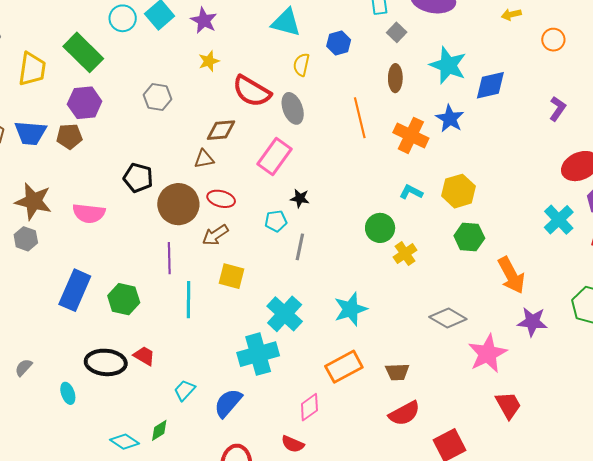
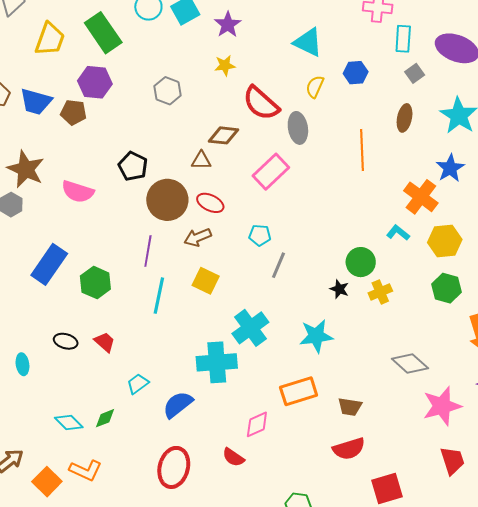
orange cross: (411, 135) -> (421, 197), moved
black star: (300, 198) -> (339, 289), moved
black ellipse: (106, 362) -> (66, 341), size x0.6

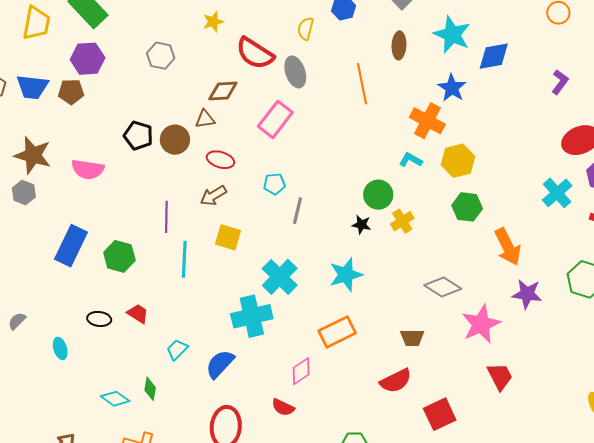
brown circle: (167, 200) -> (175, 140), moved, size x0.7
brown trapezoid: (350, 407) -> (412, 338), moved
green diamond: (105, 418) -> (150, 389), turned -50

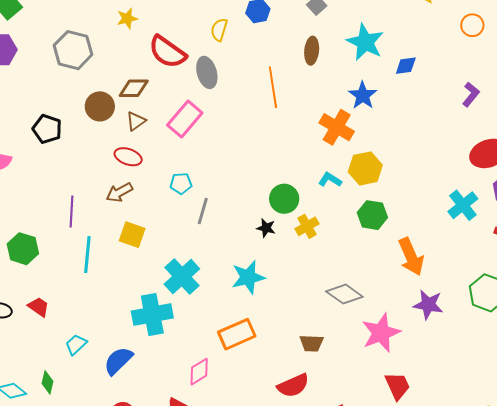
gray hexagon: (161, 56) -> (73, 50), size x1.4
blue diamond: (494, 56) -> (406, 66), size x0.7
brown triangle: (205, 119) -> (136, 121), moved, turned -30
brown circle: (175, 140) -> (100, 106), moved
cyan L-shape: (411, 160) -> (330, 180), moved

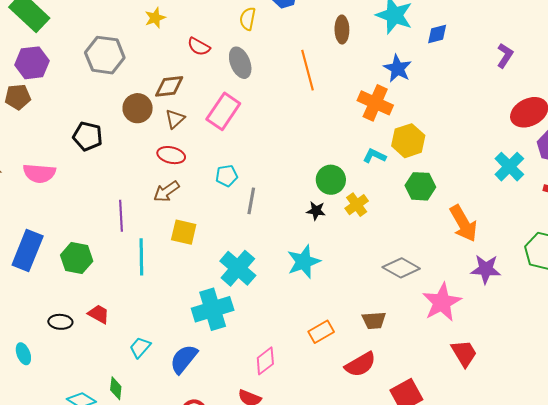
red semicircle: (167, 52) -> (199, 47), size x0.6
orange rectangle: (237, 334) -> (321, 332), moved, size x0.7

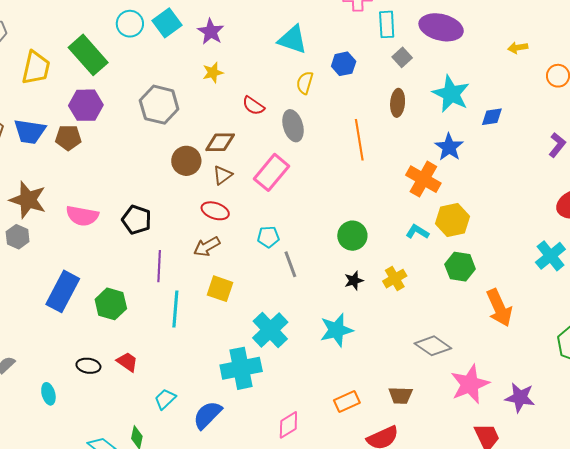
black pentagon: (88, 136) -> (137, 220), moved
green circle: (331, 180) -> (352, 236), moved
gray line: (251, 201) -> (290, 264), turned -36
black star: (316, 211) -> (354, 281), turned -30
purple star: (486, 269) -> (520, 397), moved

